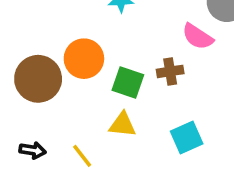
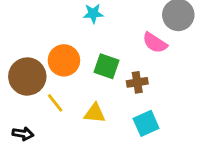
brown cross: (170, 71) -> (137, 82), moved
green square: (128, 82) -> (106, 66), moved
yellow line: (82, 156) -> (55, 103), moved

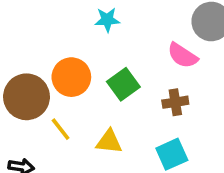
green square: (106, 66) -> (123, 84), turned 35
brown cross: (137, 82) -> (175, 102), moved

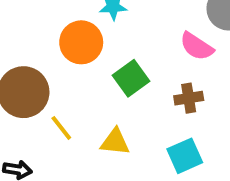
orange circle: (71, 77) -> (81, 42), moved

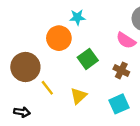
brown cross: (189, 98) -> (121, 70), turned 35
yellow triangle: (115, 142) -> (79, 96), turned -48

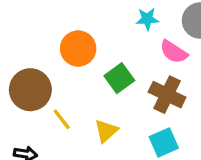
cyan star: (77, 17) -> (147, 19), moved
brown cross: (121, 70) -> (167, 95), size x1.5

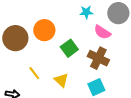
brown circle: (30, 90) -> (15, 38), moved
yellow triangle: (106, 131) -> (61, 80), turned -35

